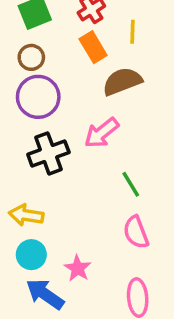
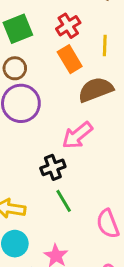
black cross: (48, 153) -> (53, 167), moved, size x0.7
green line: (131, 184) -> (64, 201), moved

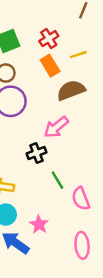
yellow line: (105, 45) -> (78, 55), turned 70
green line: (64, 201) -> (57, 180), moved

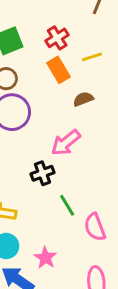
brown semicircle: (71, 90) -> (83, 99), size x0.6

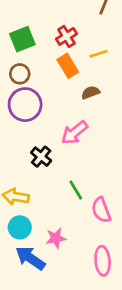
black cross: (42, 173) -> (41, 157), moved, turned -30
pink star: (45, 258) -> (56, 238), turned 30

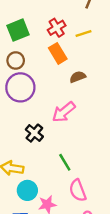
yellow line: (99, 54) -> (84, 34), moved
pink semicircle: (101, 210) -> (78, 190), moved
cyan circle: (20, 227) -> (27, 190), moved

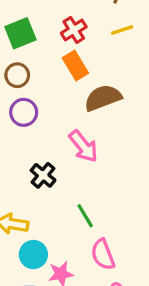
yellow line: (84, 34) -> (122, 30), moved
brown semicircle: (78, 77) -> (103, 98), size x1.6
purple circle: (20, 87) -> (24, 112), size x0.7
pink arrow: (64, 112) -> (83, 146), turned -90

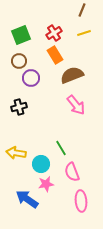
purple circle: (24, 112) -> (31, 78), moved
pink arrow: (83, 146) -> (76, 105), moved
black cross: (43, 175) -> (19, 107), moved, turned 35
cyan circle: (33, 255) -> (41, 164), moved

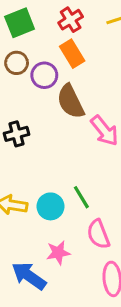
brown semicircle: (72, 75) -> (71, 101), moved, turned -95
purple circle: (31, 78) -> (44, 75), moved
cyan circle: (41, 164) -> (50, 206), moved

